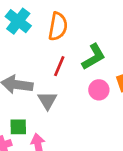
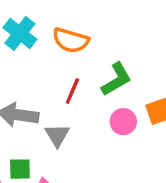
orange semicircle: (58, 26) -> (71, 40), turned 96

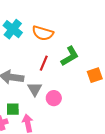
pink circle: (123, 122) -> (54, 98), moved

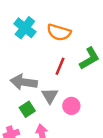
green square: (13, 109) -> (27, 109), moved, turned -32

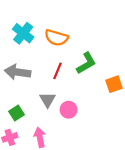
gray arrow: (24, 82) -> (18, 72), moved
green square: (27, 109) -> (16, 113), moved

